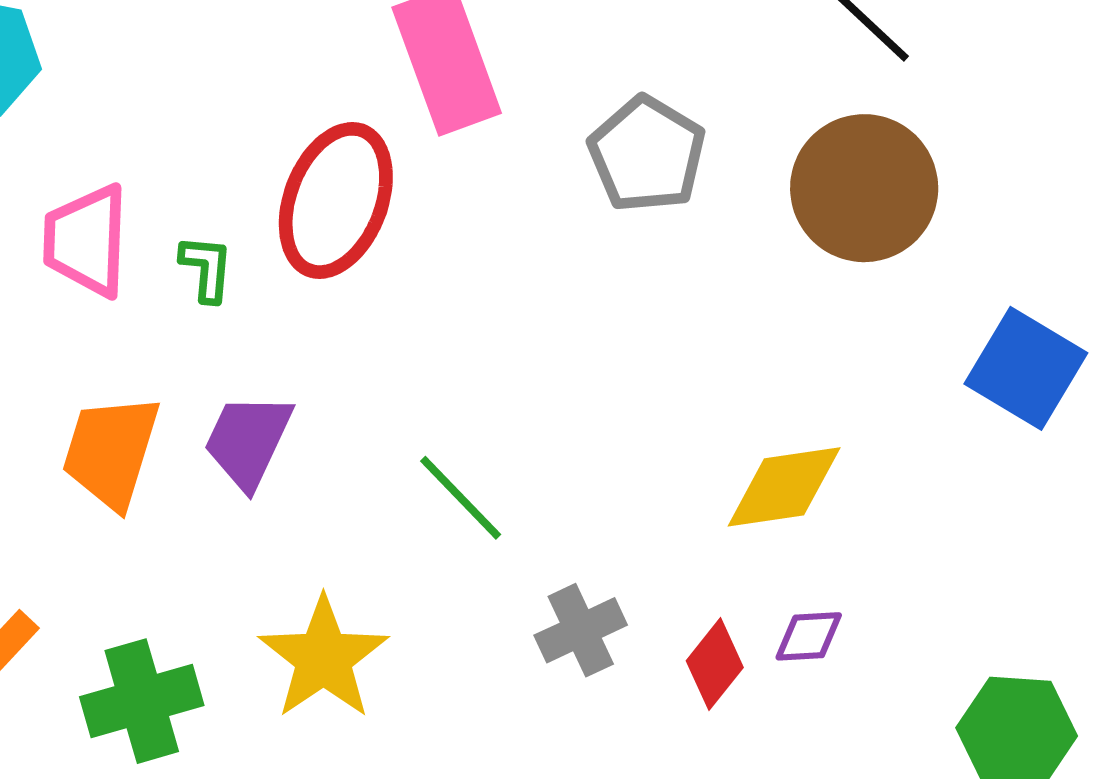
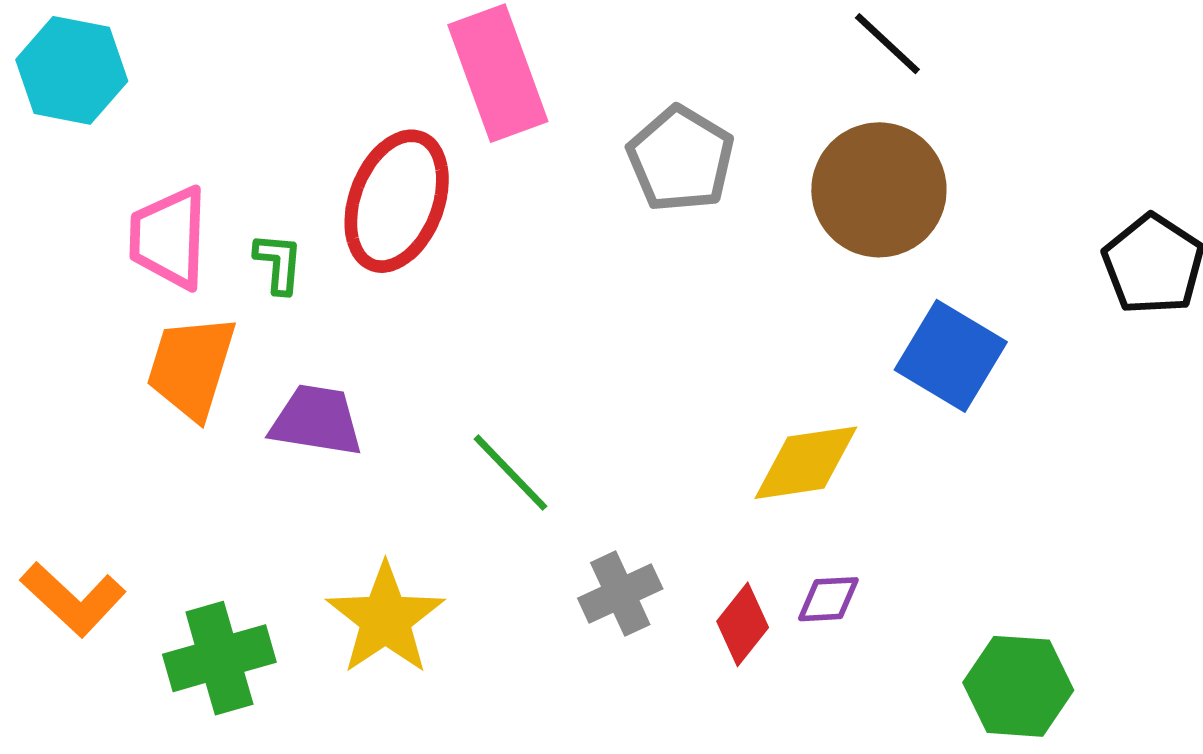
blue square: (1026, 368) -> (951, 356), moved
purple trapezoid: (248, 441) -> (316, 421), turned 74
orange trapezoid: (111, 452) -> (191, 367), moved

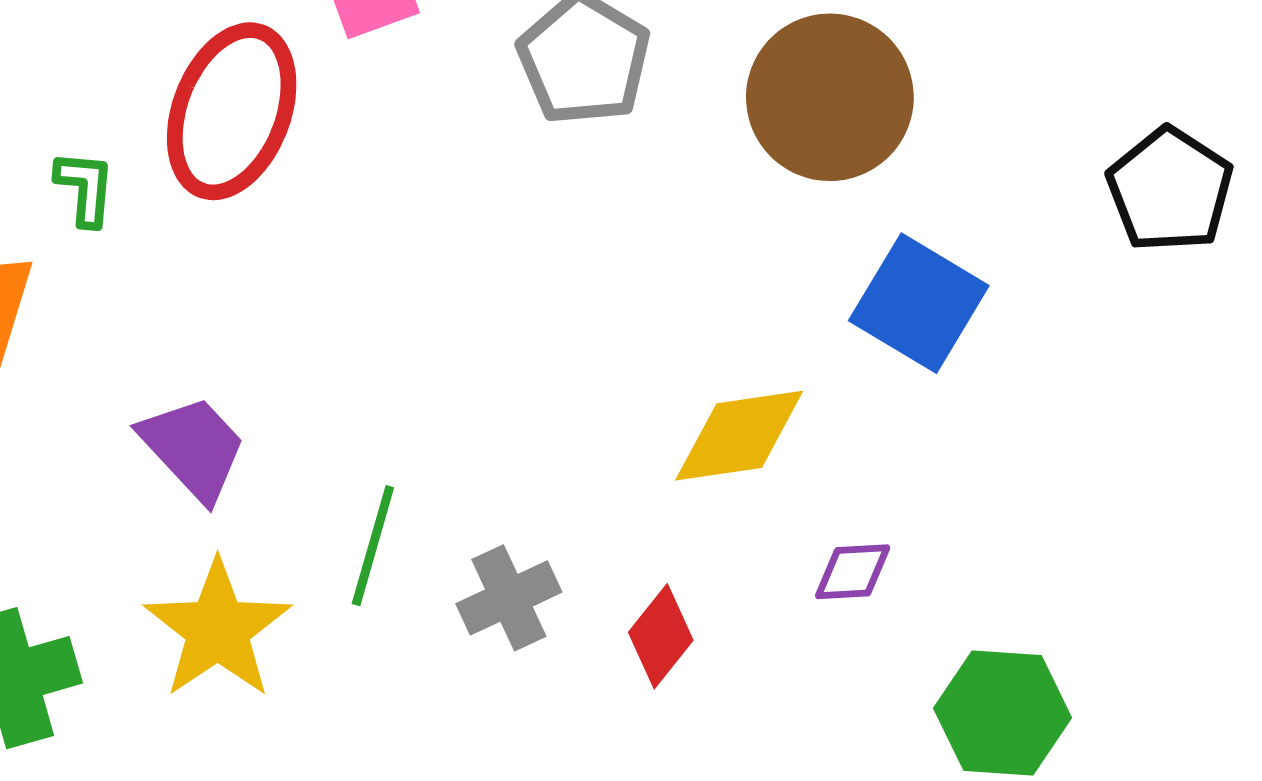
purple trapezoid: (316, 421) -> (193, 448), moved, turned 38
green line: (511, 473) -> (373, 546), moved, turned 60
purple diamond: (828, 599) -> (853, 572), moved

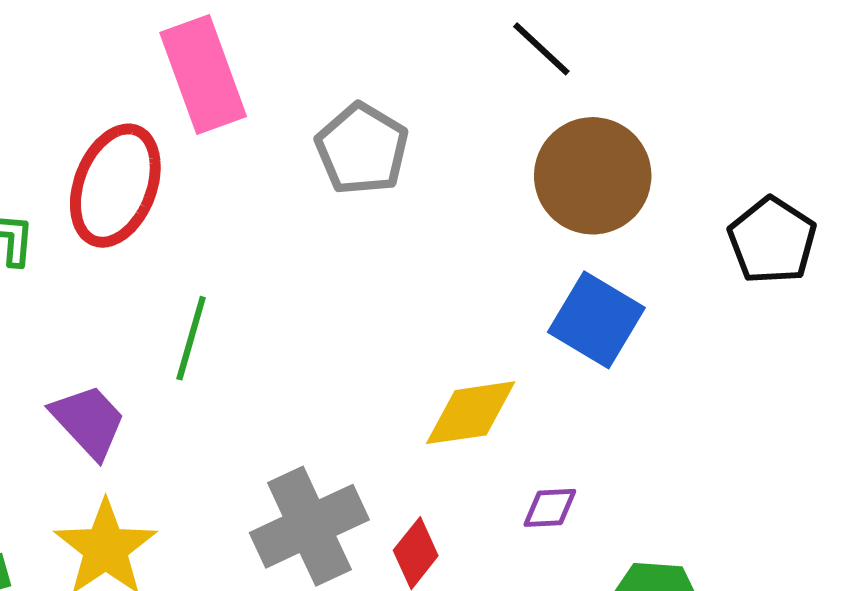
brown circle: (830, 97) -> (593, 176), moved
green line: (373, 546) -> (191, 338), moved
gray cross: (509, 598) -> (309, 526), size x1.6

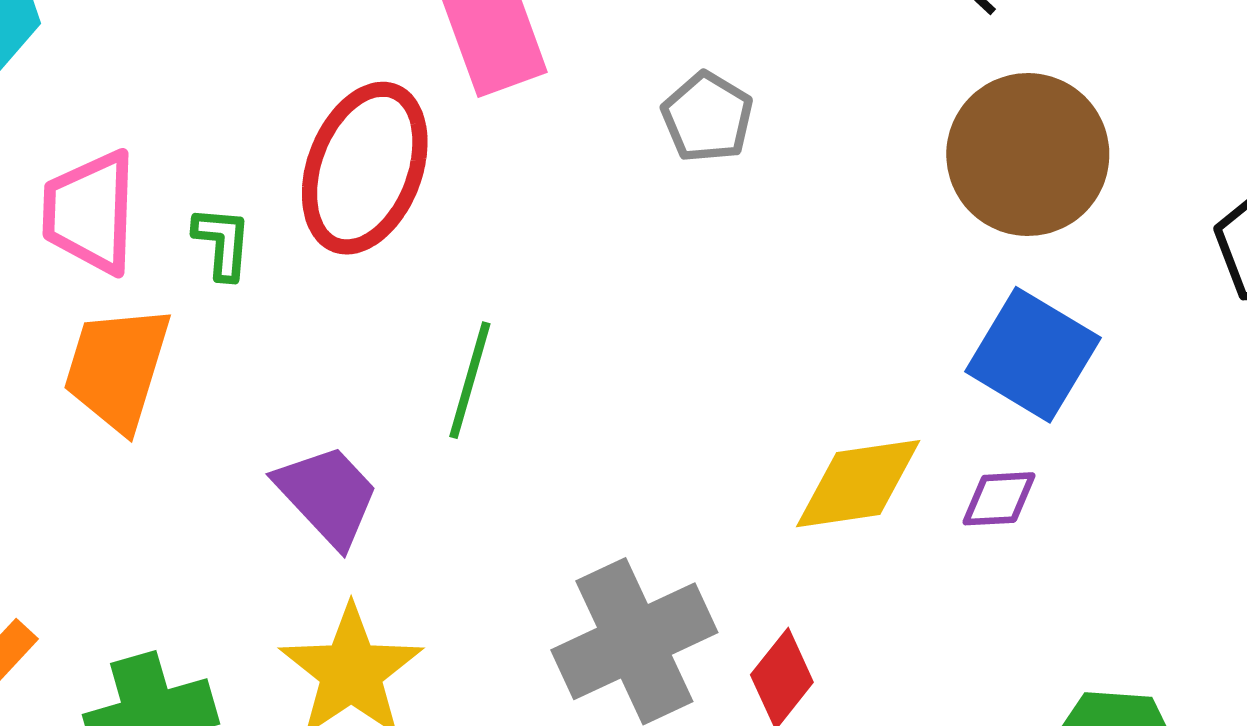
gray pentagon: (362, 149) -> (707, 117), size x0.7
purple diamond: (550, 508) -> (999, 499), moved

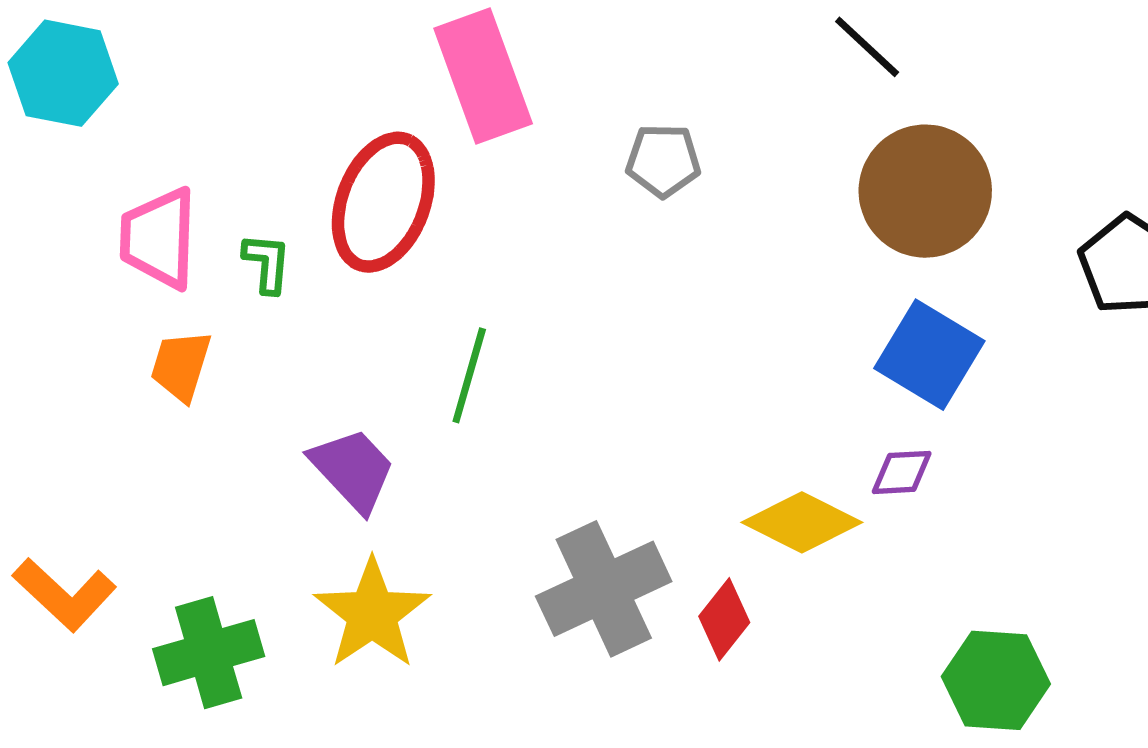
gray pentagon: (707, 117) -> (663, 161), turned -30
orange trapezoid: (117, 368) -> (181, 366), size x0.7
yellow diamond: (858, 484) -> (802, 522), moved, turned 35

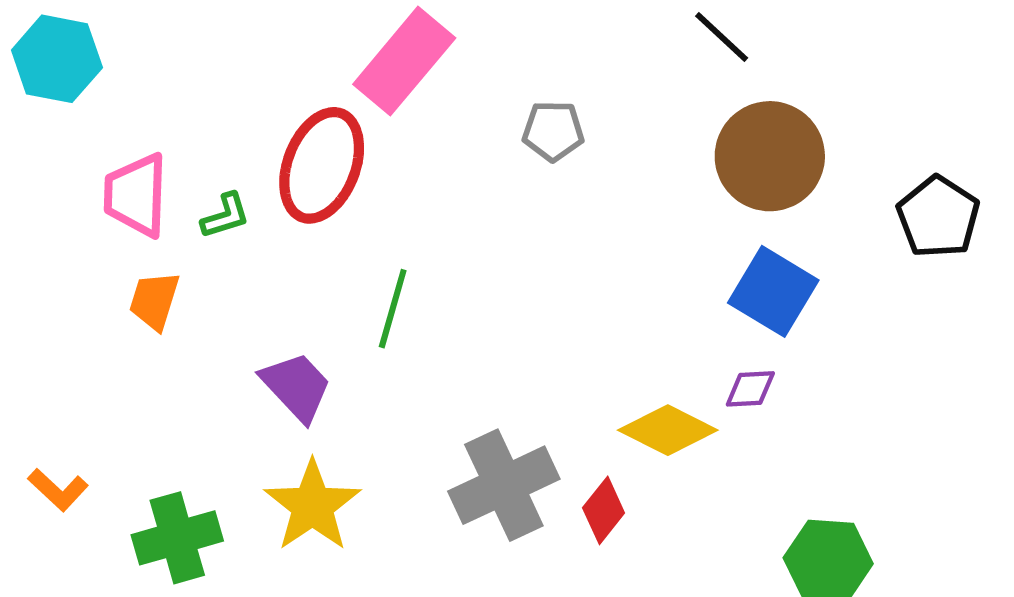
pink rectangle: (483, 76) -> (404, 61), turned 60
green L-shape: (267, 263) -> (225, 216), turned 68
orange L-shape: (64, 594) -> (58, 490), size x0.7

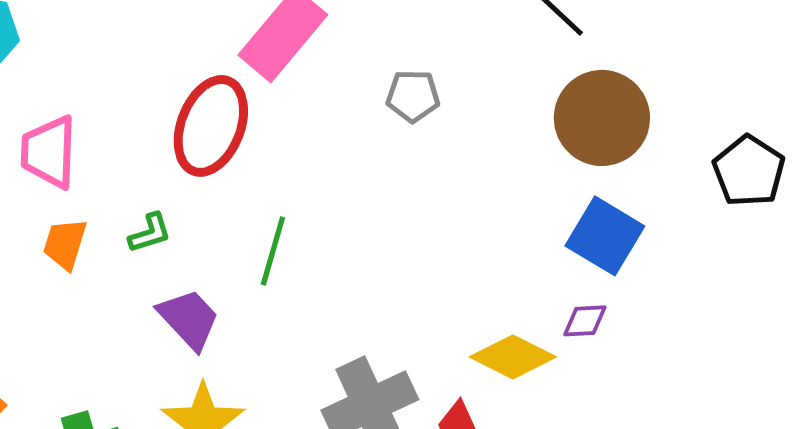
green L-shape: (225, 216) -> (150, 233), moved

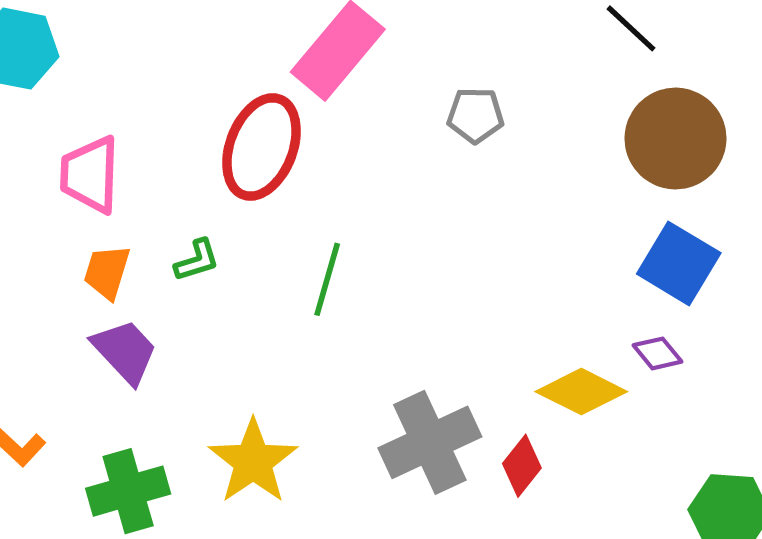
purple trapezoid: (189, 319) -> (125, 351), moved
purple diamond: (585, 321) -> (657, 353), turned 54

